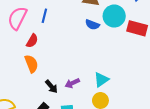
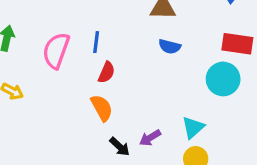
cyan circle: (114, 16) -> (223, 79), moved
red semicircle: (32, 41) -> (106, 72), moved
orange semicircle: (31, 64) -> (102, 108), moved

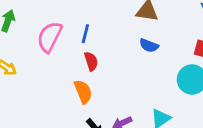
red semicircle: (106, 72) -> (91, 61), turned -48

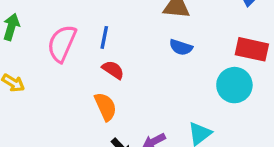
red semicircle: (91, 61) -> (113, 70), turned -36

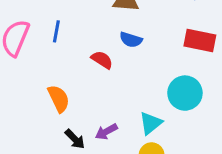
red semicircle: (113, 70) -> (102, 60), moved
cyan circle: (234, 85) -> (185, 93), moved

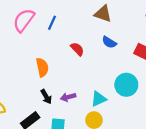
blue semicircle: (131, 40) -> (109, 42), moved

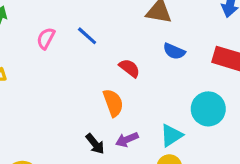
pink semicircle: (24, 20) -> (46, 38), size x0.6
blue line: (52, 23) -> (87, 36), turned -64
orange semicircle: (42, 67) -> (113, 103), moved

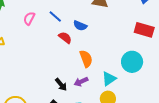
blue semicircle: (174, 51) -> (80, 26), moved
red semicircle: (129, 68) -> (65, 38), moved
orange semicircle: (113, 103) -> (86, 59), moved

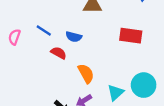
red rectangle: (144, 30) -> (131, 36), moved
cyan circle: (132, 62) -> (144, 85), moved

